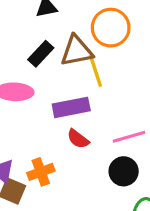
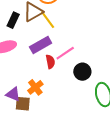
pink line: (129, 137) -> (65, 53), moved
red semicircle: (78, 139) -> (50, 62), turned -120

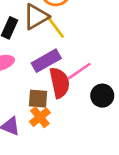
red semicircle: (50, 62) -> (60, 83), size x1.6
brown square: (23, 104) -> (38, 99), moved

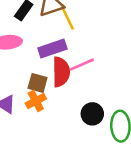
black circle: (102, 96) -> (92, 114), moved

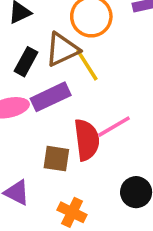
purple rectangle: (52, 48) -> (51, 97), moved
orange cross: (36, 101) -> (72, 212), moved, turned -30

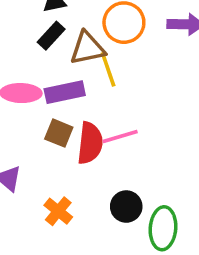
black rectangle: (26, 62) -> (51, 36), moved
brown square: (56, 159) -> (59, 133), moved

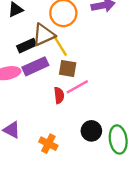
black rectangle: (51, 36) -> (27, 46), moved, turned 36
brown square: (59, 133) -> (68, 69), moved
red semicircle: (90, 143) -> (59, 95), size x0.6

